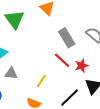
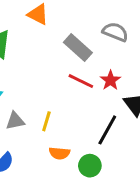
yellow line: (41, 81) -> (46, 121), moved

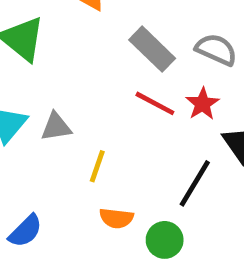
gray semicircle: (115, 32) -> (216, 50), moved
gray triangle: (15, 121) -> (56, 127), moved

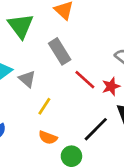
gray rectangle: (152, 49) -> (60, 51), moved
gray triangle: (56, 127) -> (27, 79), turned 36

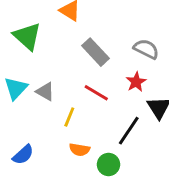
gray rectangle: (60, 51) -> (96, 52), moved
red line: (85, 80) -> (96, 93), moved

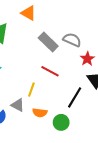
gray semicircle: (146, 49) -> (72, 40), moved
red star: (136, 82) -> (87, 59), moved
gray triangle: (45, 91) -> (18, 105), moved

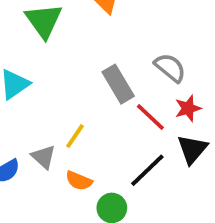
gray rectangle: (48, 42) -> (118, 84), moved
red line: (50, 71) -> (150, 117), moved

